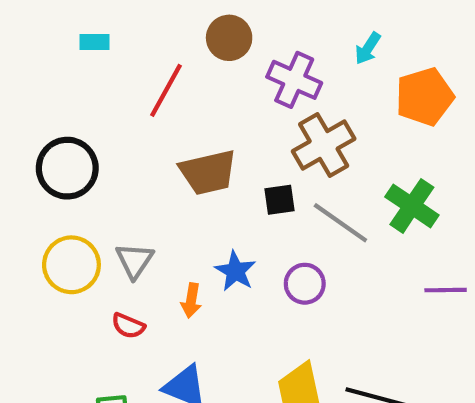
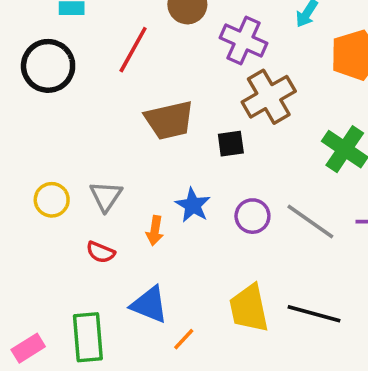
black circle: (67, 168) -> (48, 66), moved
gray line: (340, 223) -> (310, 221), moved
yellow circle: (71, 265) -> (52, 200), size x0.7

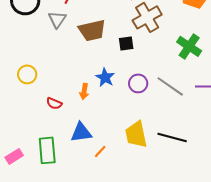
gray triangle: (106, 196) -> (57, 19), moved
blue triangle: (149, 305) -> (81, 132), turned -30

